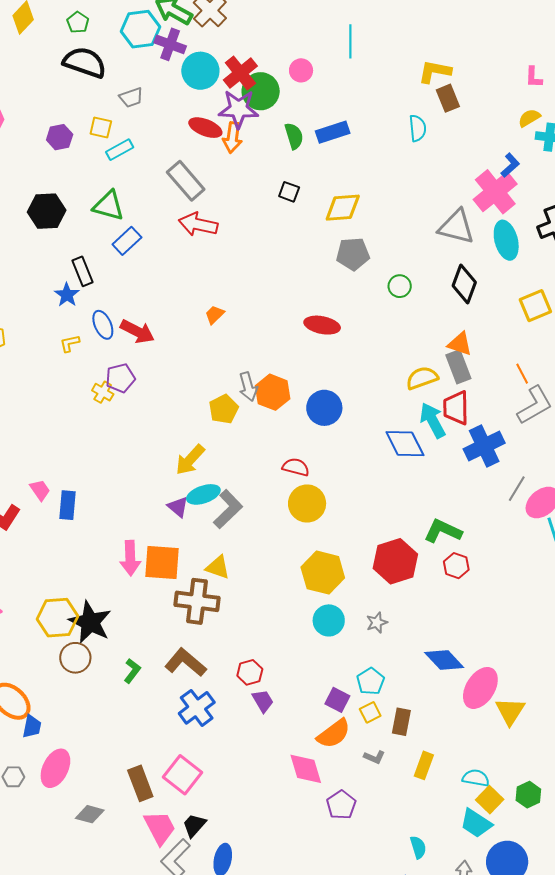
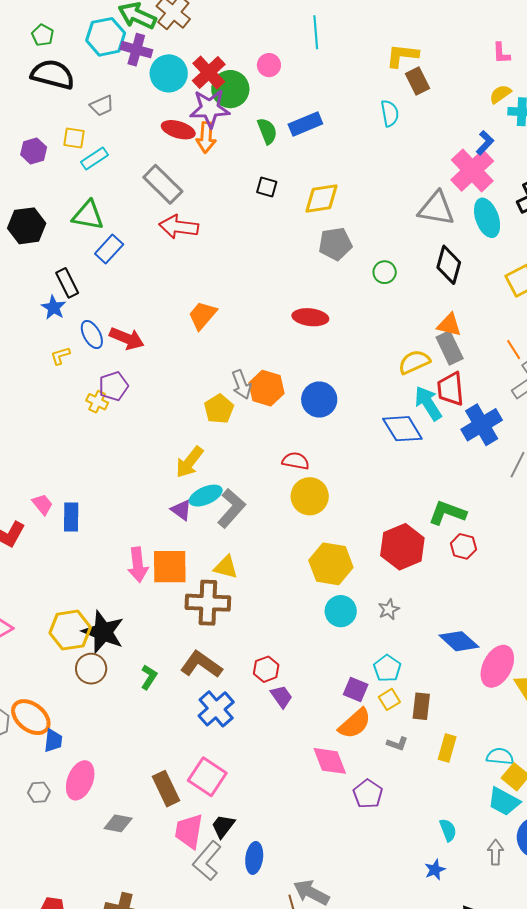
orange trapezoid: (215, 315) -> (202, 315), size x1.5
pink trapezoid: (160, 828) -> (189, 831), turned -138

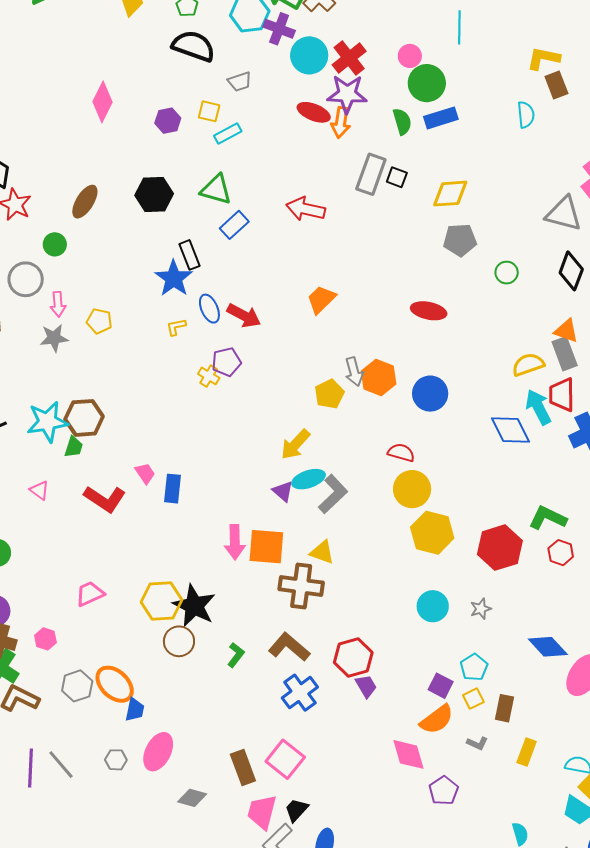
green circle: (230, 89) -> (427, 83), moved
gray rectangle: (163, 184) -> (371, 174), moved, turned 60
blue star: (54, 308) -> (174, 278), size x1.5
yellow hexagon: (331, 564) -> (432, 533), moved
red hexagon: (266, 669) -> (353, 657), size x1.5

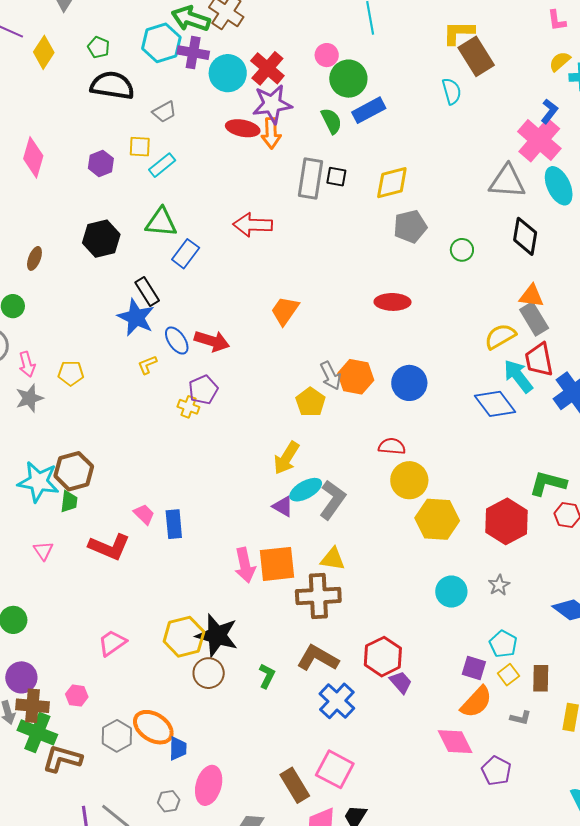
brown rectangle: (556, 85) -> (476, 56), size x1.4
brown ellipse: (85, 202) -> (34, 258), size x0.7
cyan star: (47, 422) -> (38, 482), turned 30
pink triangle: (39, 490) -> (43, 551), turned 30

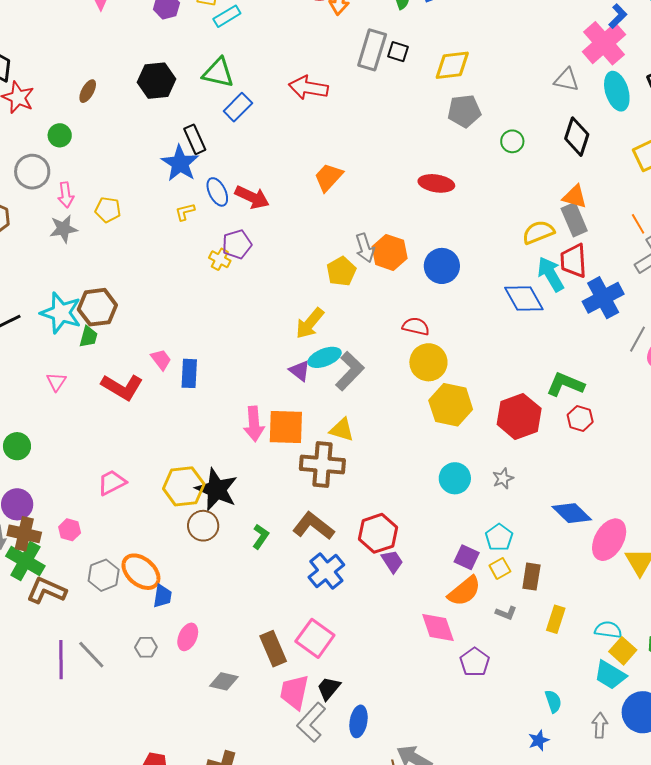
gray triangle: (507, 181) -> (566, 80), size x0.7
pink ellipse: (209, 785) -> (188, 637), size x0.7

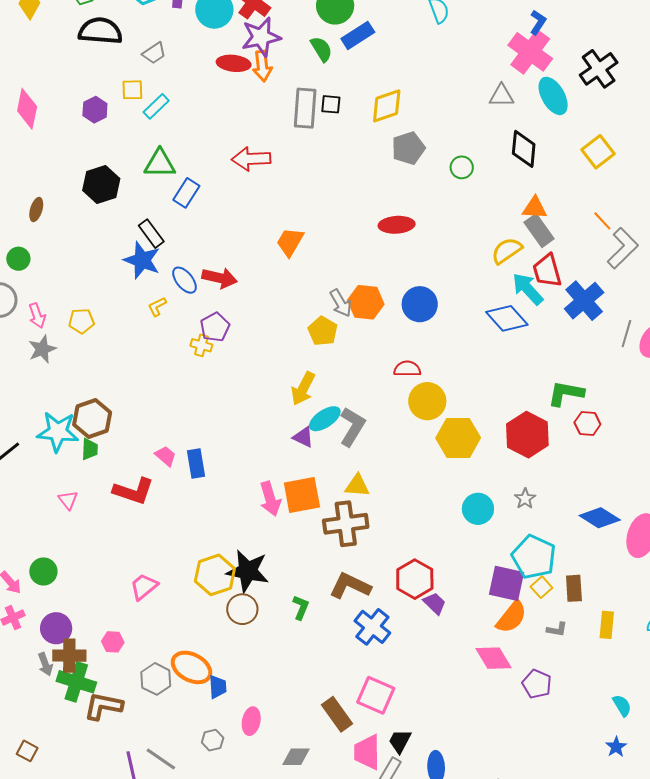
cyan pentagon: (499, 537) -> (534, 557), size x1.6
purple square: (467, 557) -> (506, 583), size x1.5

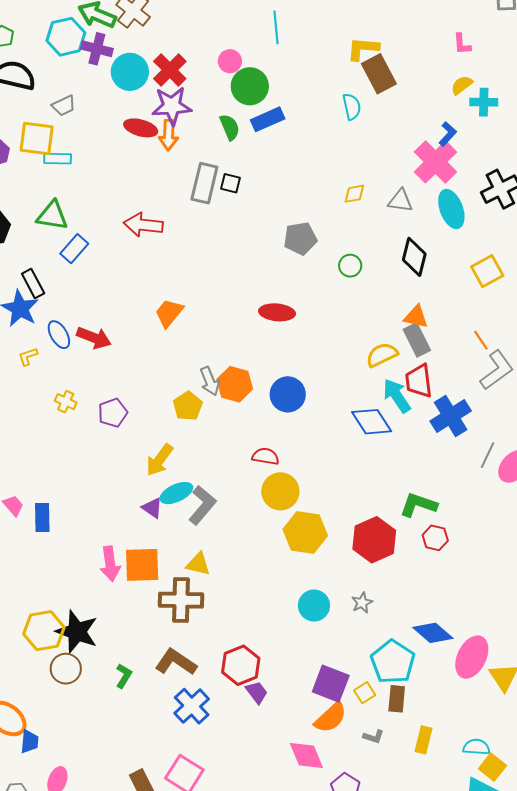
yellow square: (132, 90) -> (37, 139), size x1.6
cyan rectangle: (156, 106) -> (58, 159), turned 36
yellow diamond: (387, 106) -> (354, 194), moved, size x0.6
purple pentagon: (215, 327) -> (113, 413), moved
cyan pentagon: (534, 557) -> (393, 662), moved

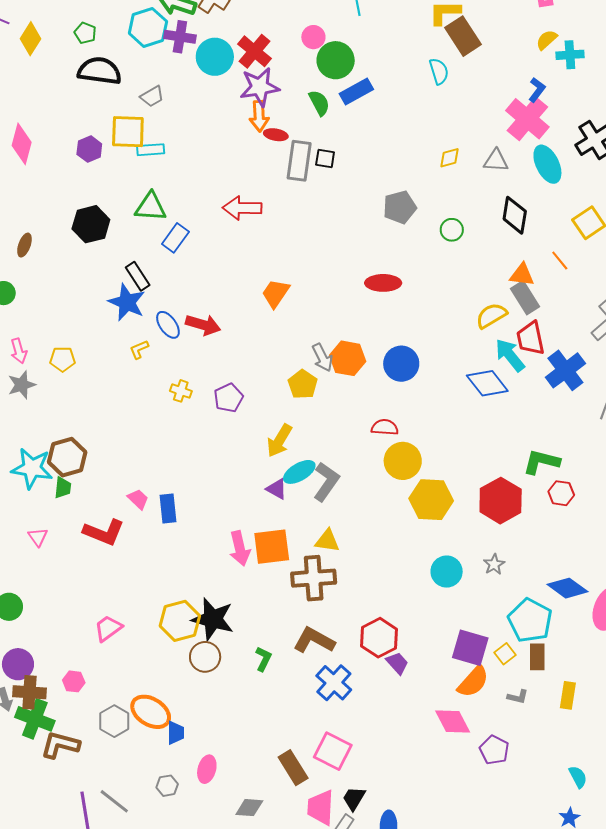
red ellipse: (141, 128) -> (276, 135), moved, size x0.7
orange line: (481, 340) -> (560, 260), moved

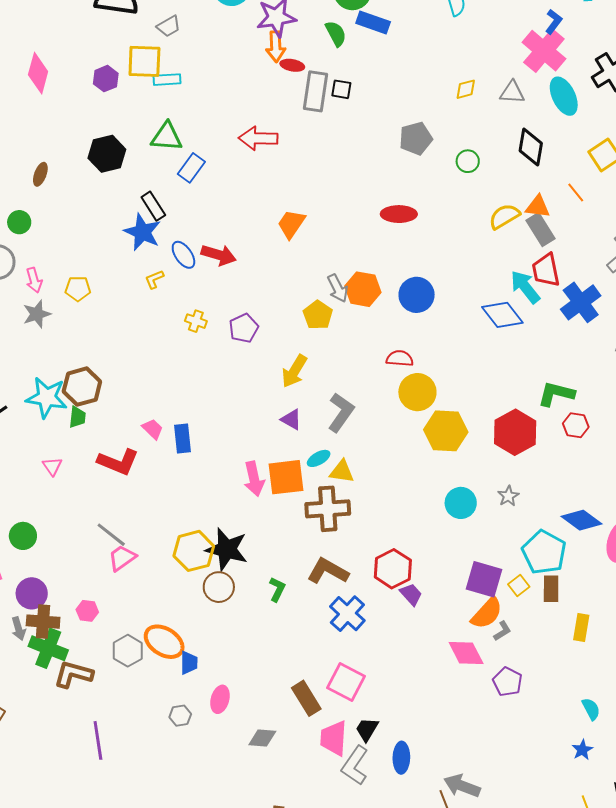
blue rectangle: (356, 92) -> (373, 23), turned 48
yellow semicircle: (491, 316) -> (504, 216), moved
cyan ellipse: (299, 472) -> (319, 458), moved, size x0.7
gray L-shape: (518, 697) -> (502, 631), moved, turned -45
gray line: (114, 801) -> (111, 535), moved

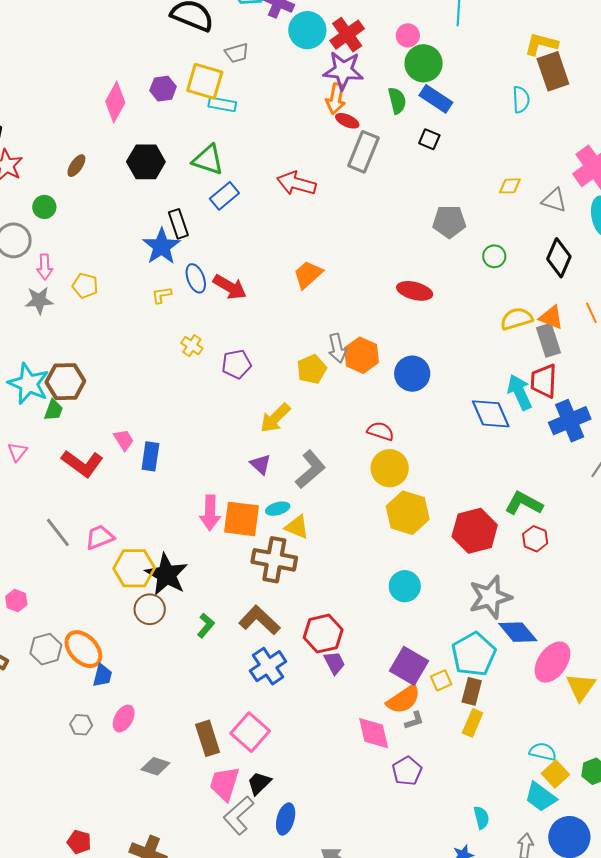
pink diamond: (38, 73) -> (115, 102), moved
black square: (341, 89) -> (429, 139), moved
gray star: (508, 496) -> (490, 597), moved, size x2.0
pink trapezoid: (122, 558) -> (100, 537), moved
yellow rectangle: (581, 627) -> (473, 723), moved

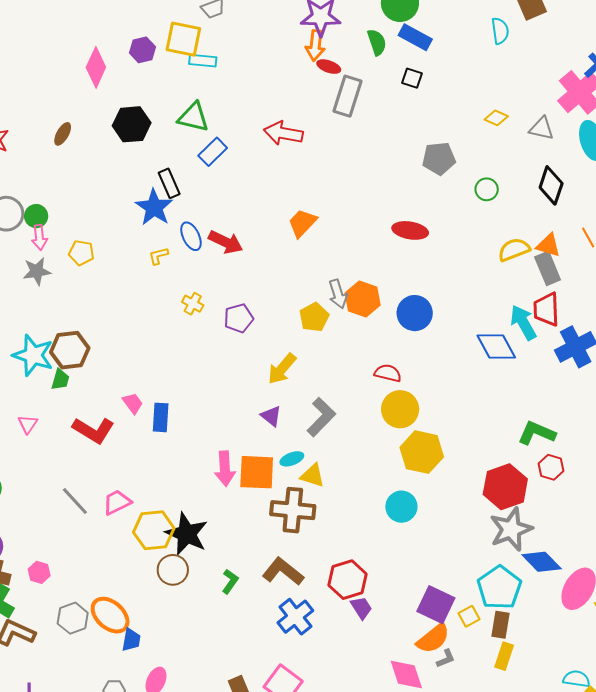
yellow diamond: (510, 186) -> (496, 118), turned 30
green circle: (44, 207) -> (36, 216), moved
red hexagon: (475, 531) -> (505, 487), moved
cyan circle: (405, 586) -> (401, 507), moved

